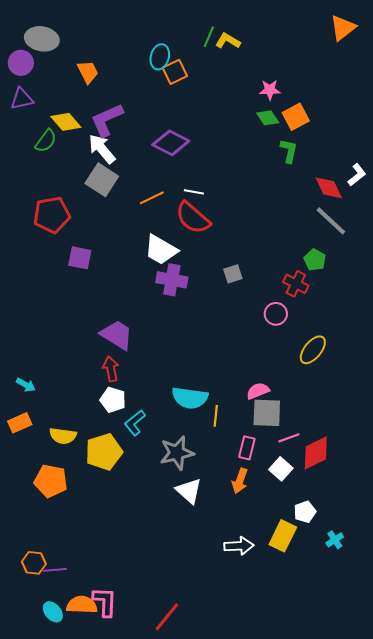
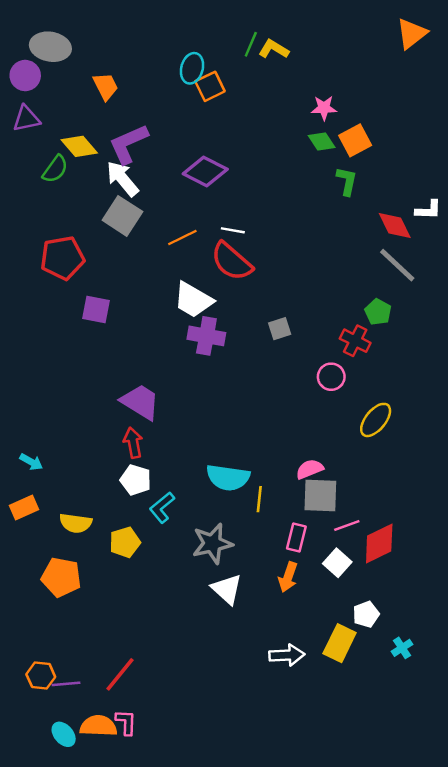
white L-shape: (357, 175) -> (428, 210), turned 40
yellow pentagon: (104, 452) -> (125, 542), size x0.7
pink L-shape: (105, 602) -> (126, 722), size x0.7
red line: (167, 617) -> (120, 674), moved

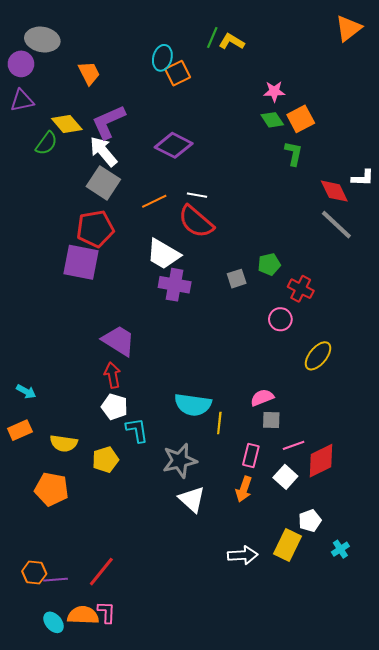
red pentagon: (62, 258) -> (95, 229), moved
purple square: (96, 310) -> (81, 262), size x1.5
green pentagon: (378, 312) -> (269, 264), moved, turned 30
gray square: (320, 496) -> (271, 420), size x0.6
cyan L-shape: (162, 508) -> (137, 430), turned 120

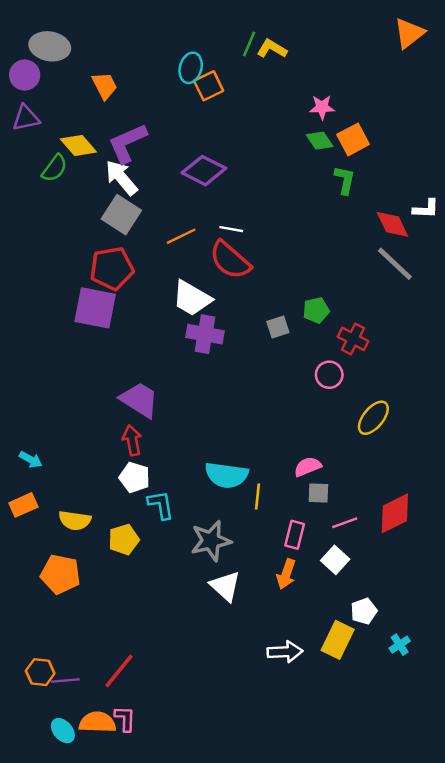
red diamond: (321, 461) -> (395, 513), moved

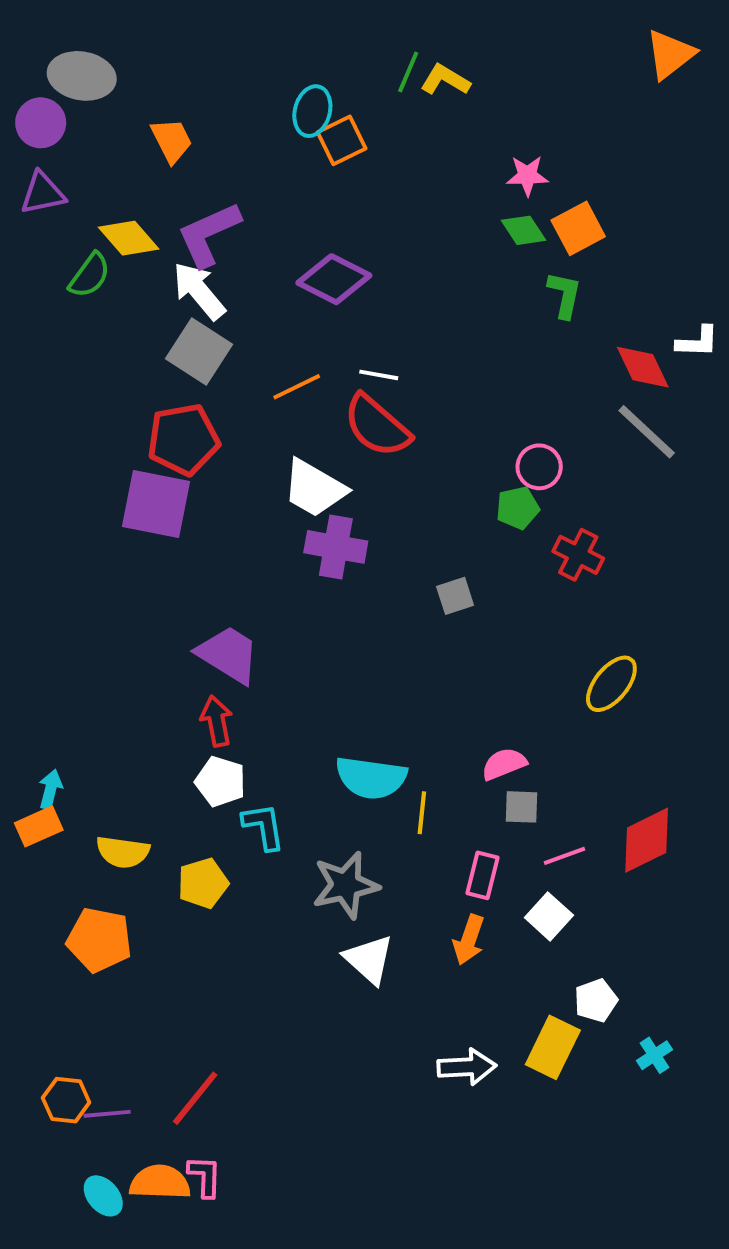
gray square: (278, 327) -> (455, 596), moved
pink circle: (329, 375) -> (539, 467), moved
cyan arrow: (31, 460) -> (50, 789), moved, turned -105

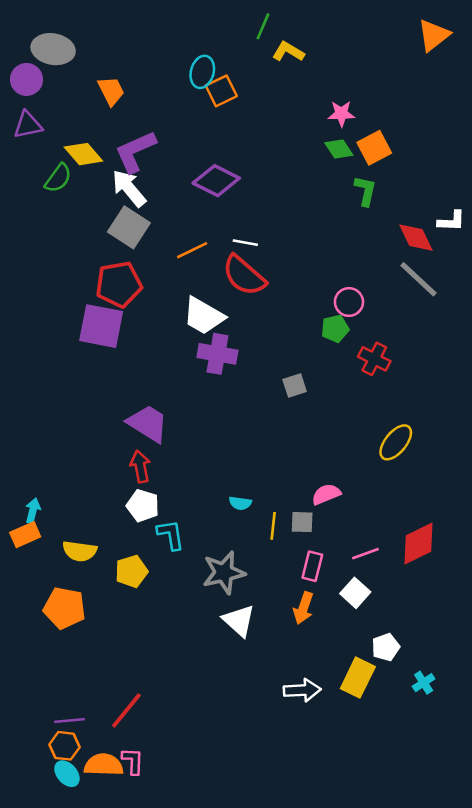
green line: (408, 72) -> (263, 26), moved
cyan semicircle: (371, 778) -> (240, 503), size x0.5
gray square: (522, 807) -> (302, 522), moved
orange hexagon: (66, 1100) -> (64, 746), moved

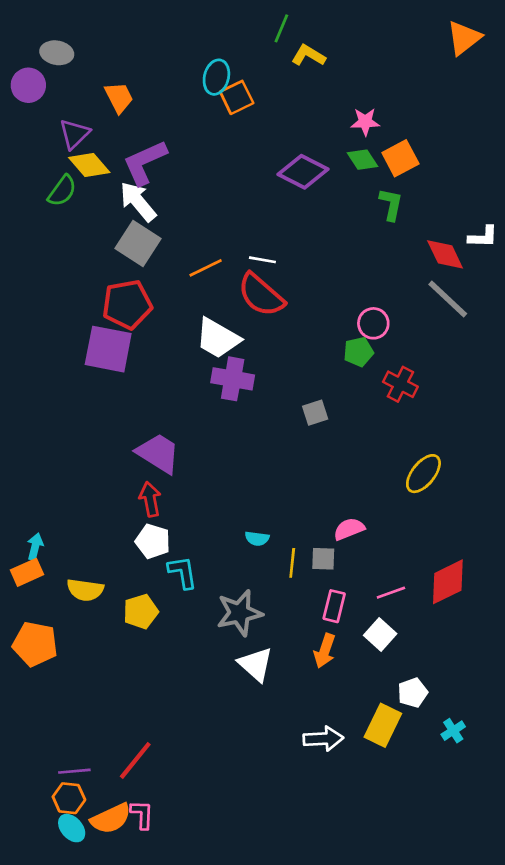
gray ellipse: (53, 49) -> (57, 53), size x0.7
purple triangle: (28, 125) -> (74, 134), moved, turned -32
purple diamond: (216, 181) -> (303, 172), moved
orange pentagon: (64, 608) -> (35, 644), moved
orange semicircle: (104, 765) -> (111, 819), turned 153

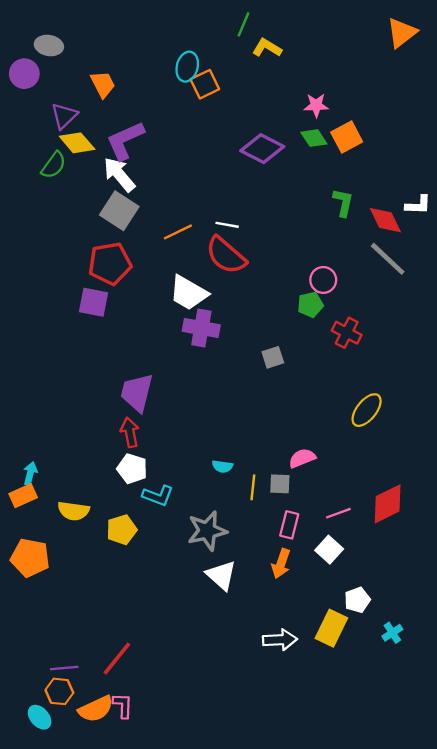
green L-shape: (391, 204) -> (343, 203), moved
purple square: (108, 349) -> (93, 302), size x0.7
purple trapezoid: (158, 453) -> (137, 392), turned -108
cyan L-shape: (183, 572) -> (158, 496), turned 120
cyan ellipse: (72, 828) -> (40, 717), moved

